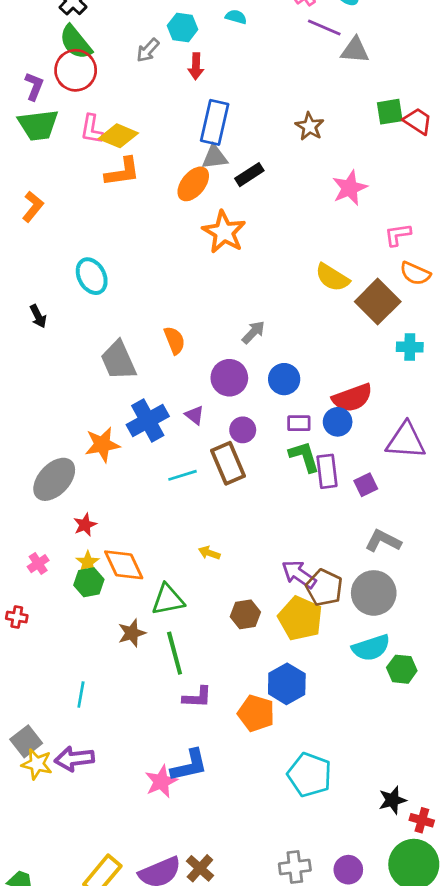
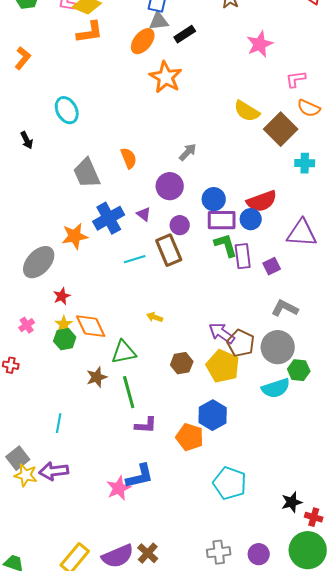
blue circle: (284, 379) -> (214, 199), moved
purple rectangle: (299, 423) -> (222, 220), size x1.6
green hexagon: (402, 669) -> (299, 370), moved

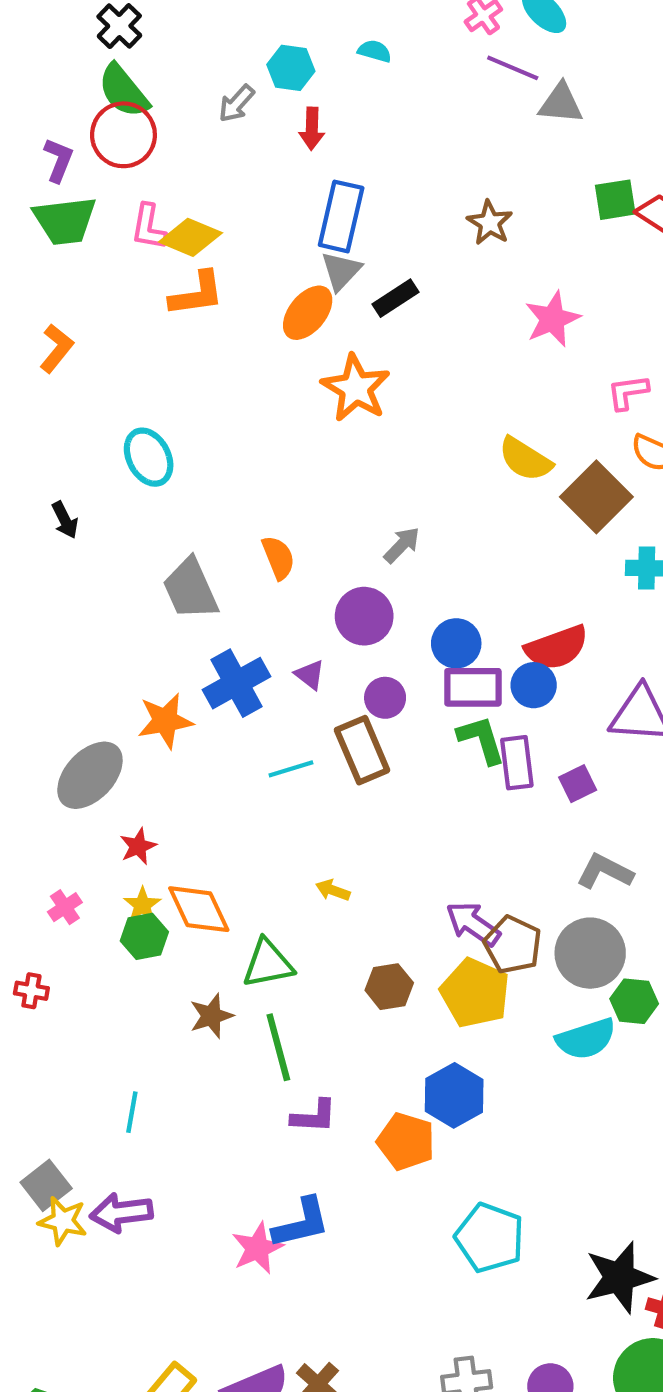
gray triangle: (159, 21) -> (341, 271), turned -40
black star: (292, 502) -> (619, 1277), size x1.6

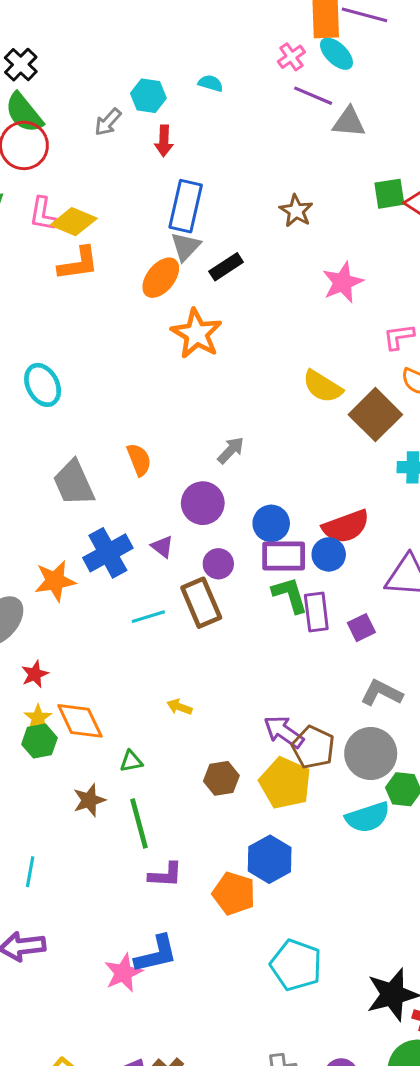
green triangle: (268, 964) -> (131, 761), size x0.6

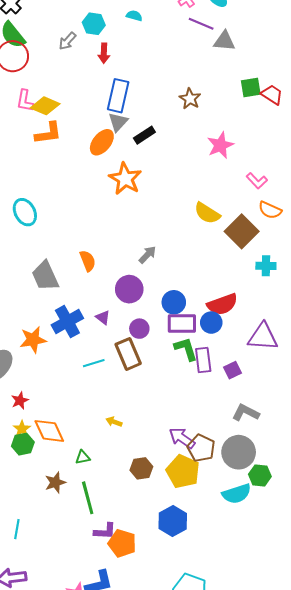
pink L-shape: (399, 337) -> (257, 181), turned -125
orange pentagon: (234, 893) -> (122, 543), moved

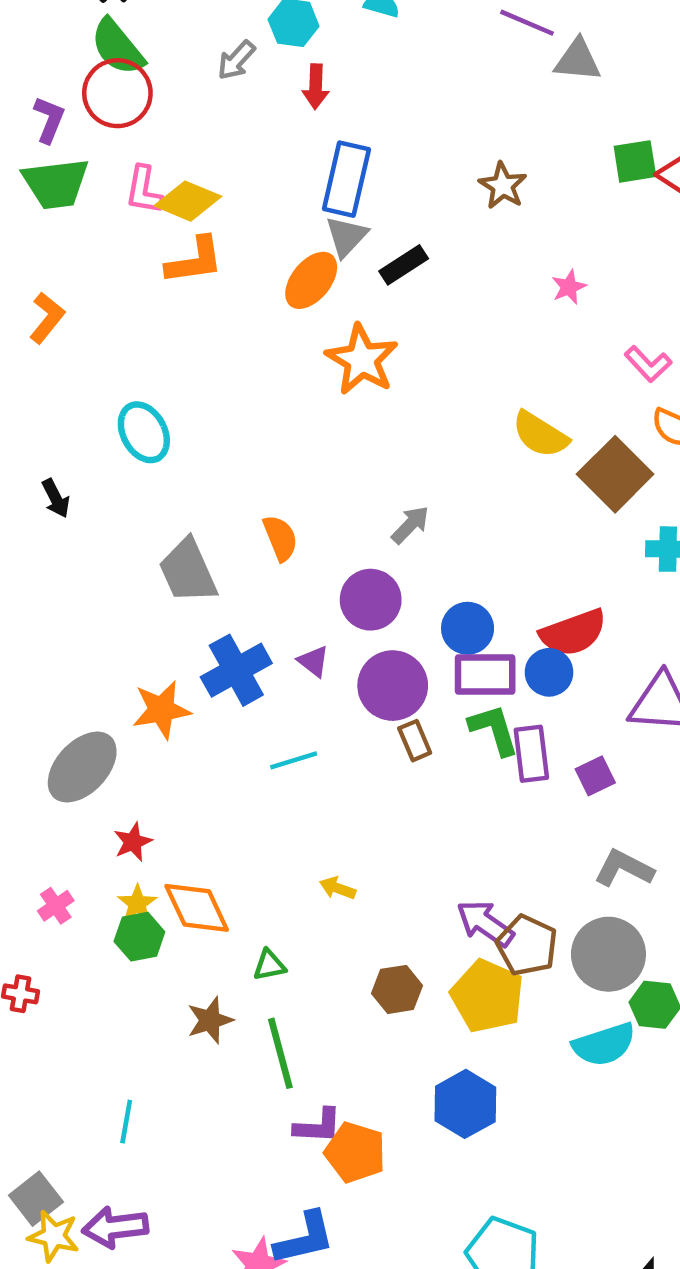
pink star: (220, 145) -> (569, 287), size x0.6
purple circle: (139, 329) -> (393, 686), size x1.6
brown rectangle: (128, 354) -> (415, 741), moved, size x0.6

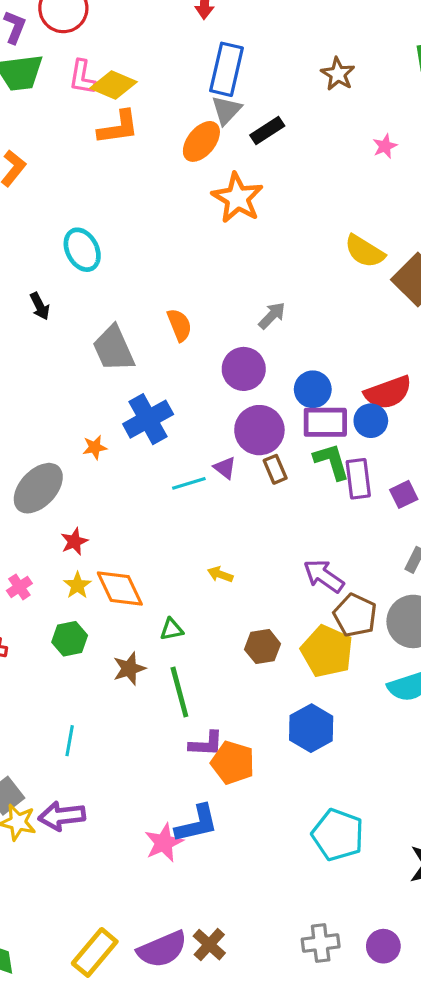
black arrow: (56, 498) -> (40, 306), moved
purple triangle: (313, 661) -> (225, 468), moved
orange star: (161, 710) -> (95, 447), size x0.6
purple arrow: (485, 923) -> (324, 576), moved
green hexagon: (139, 937) -> (70, 639), moved

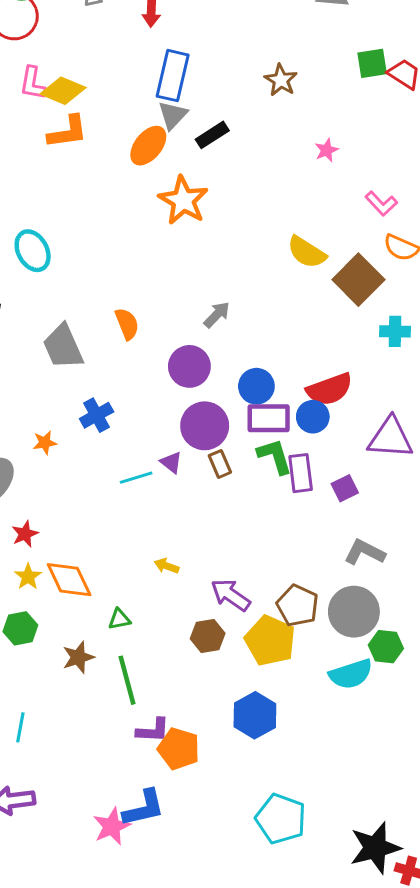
blue cross: (148, 419) -> (97, 415), size x0.7
purple arrow: (324, 576) -> (231, 595), moved

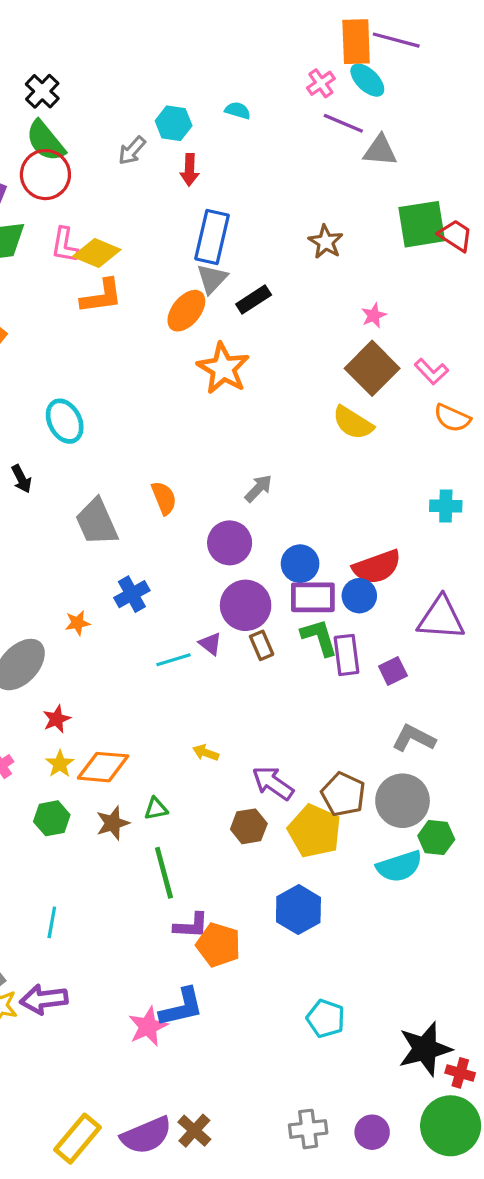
green square: (372, 63) -> (422, 224), size x1.5
brown square: (358, 280) -> (372, 368), moved
orange diamond: (69, 580) -> (103, 767), turned -60
brown star: (78, 657) -> (113, 823), moved
cyan pentagon: (281, 819) -> (326, 1018), size x0.7

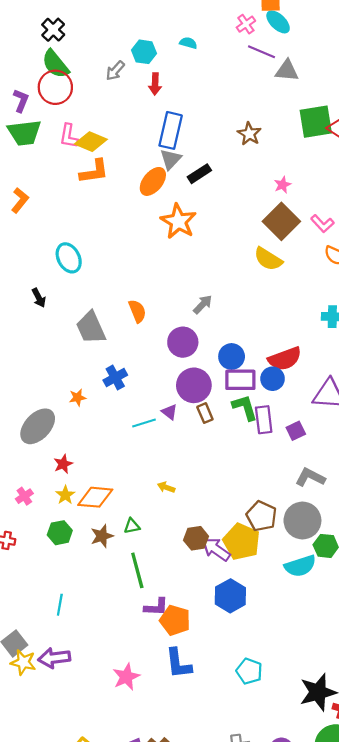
purple arrow: (273, 783) -> (216, 549), moved
blue L-shape: (182, 1007) -> (178, 663), moved, turned 96

